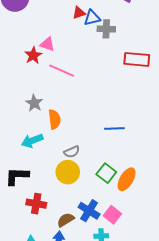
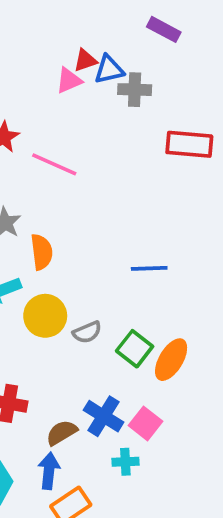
pink triangle: (47, 44) -> (69, 80), moved, turned -42
gray semicircle: (72, 152) -> (87, 332), moved
yellow circle: (68, 172) -> (45, 316), moved

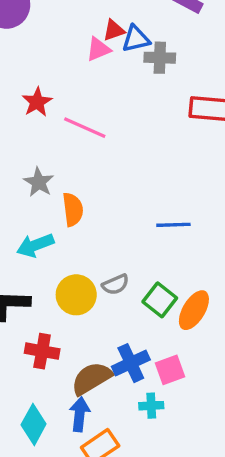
yellow circle: (45, 316) -> (76, 295), moved
blue cross: (104, 416) -> (131, 363), turned 33
pink square: (146, 423) -> (170, 370), turned 32
brown semicircle: (62, 433) -> (92, 378), size x1.4

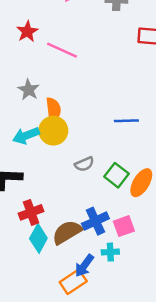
yellow circle: (76, 295) -> (53, 131), moved
red cross: (42, 351) -> (31, 212), turned -30
blue arrow: (80, 414) -> (84, 266), moved, turned -150
cyan diamond: (34, 424) -> (38, 238), moved

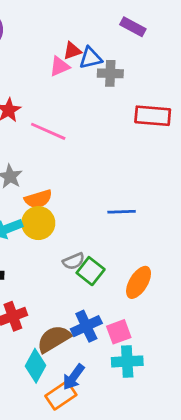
orange semicircle: (53, 110) -> (38, 199), turned 80
green square: (116, 175) -> (91, 271), moved
cyan diamond: (38, 238) -> (35, 366), moved
cyan cross: (110, 252) -> (127, 361), moved, size x1.5

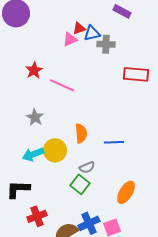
orange semicircle: (38, 199) -> (81, 133), moved, turned -78
gray semicircle: (74, 261) -> (87, 167), moved
green square: (91, 271) -> (80, 184), moved

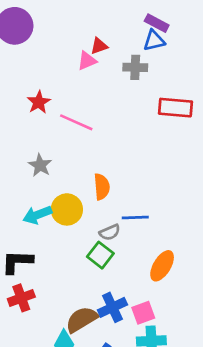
blue triangle: (92, 33) -> (154, 41), moved
blue line: (114, 142) -> (135, 218), moved
red cross: (37, 216) -> (21, 298), moved

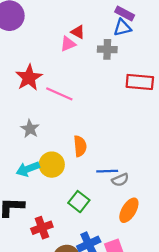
red triangle: (99, 46) -> (78, 32), turned 48
red star: (39, 102) -> (29, 78), size x1.4
gray semicircle: (110, 232) -> (120, 180), moved
red cross: (21, 298) -> (42, 228), moved

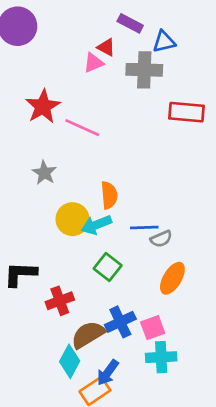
purple rectangle: (125, 13) -> (130, 23), moved
gray cross: (107, 49) -> (144, 70), size x1.4
cyan arrow: (28, 169) -> (96, 225), moved

